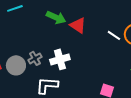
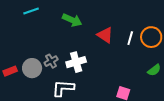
red triangle: (78, 25) -> (105, 35), moved
white line: (114, 35) -> (130, 38), turned 72

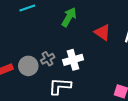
green arrow: (72, 20) -> (69, 17), turned -84

